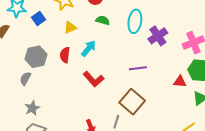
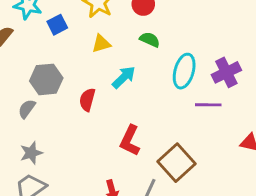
cyan ellipse: (135, 21) -> (184, 71), moved
red semicircle: (65, 55) -> (87, 100), moved
purple line: (138, 68) -> (208, 105), moved
red L-shape: (94, 79) -> (130, 140), moved, turned 60

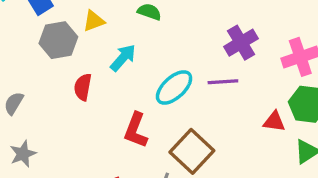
cyan ellipse: (184, 71) -> (174, 87), moved, turned 36
gray hexagon: (46, 79) -> (58, 40), moved

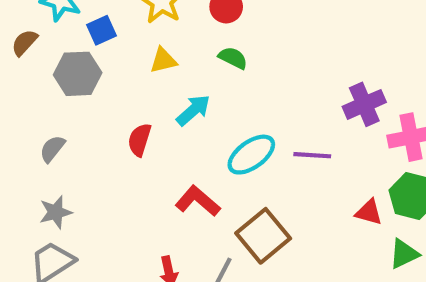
gray hexagon: (58, 40) -> (78, 74), moved
purple cross: (241, 43) -> (364, 104), moved
red L-shape: (136, 130) -> (198, 201), turned 102

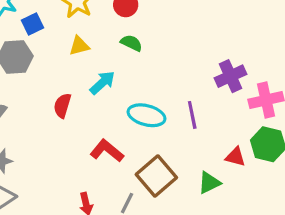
cyan ellipse: (251, 155) -> (146, 115), turned 51
purple line: (312, 155) -> (192, 115), turned 76
green triangle: (404, 254) -> (209, 183), moved

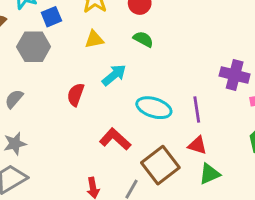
purple cross: (231, 76) -> (235, 75), turned 36
red triangle: (235, 157) -> (197, 145), moved

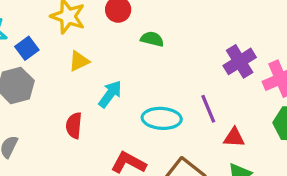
green semicircle: (143, 39) -> (152, 39), moved
purple cross: (235, 75) -> (240, 61), turned -32
red triangle: (197, 145) -> (234, 137), moved

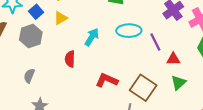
yellow triangle: (79, 61) -> (61, 18), moved
cyan ellipse: (162, 118) -> (129, 31), moved

